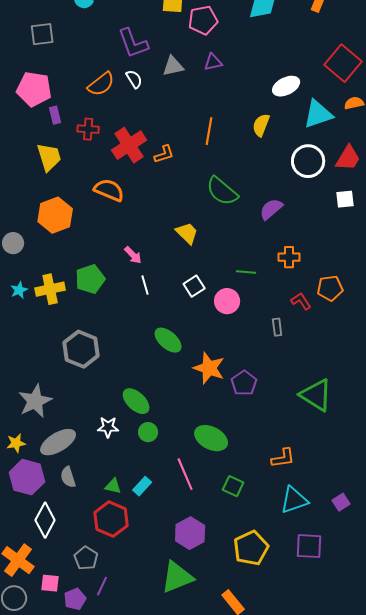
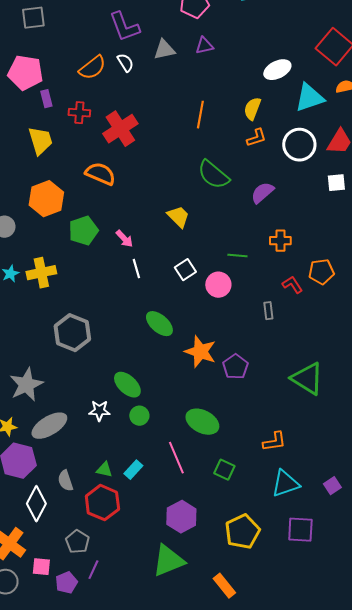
orange L-shape: (164, 154) -> (256, 138), moved
green pentagon: (90, 279) -> (83, 231), moved
gray semicircle: (68, 477) -> (65, 481), moved

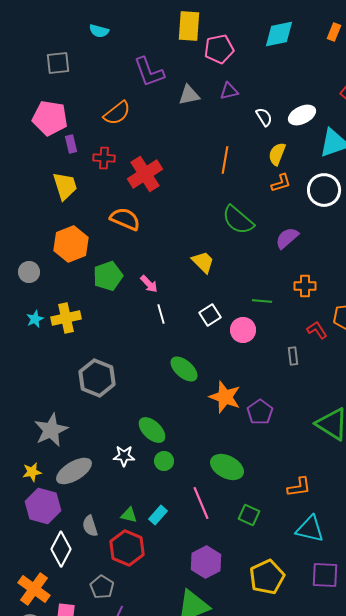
white semicircle: (125, 63) -> (264, 117), moved
cyan triangle: (285, 484) -> (310, 529), turned 32

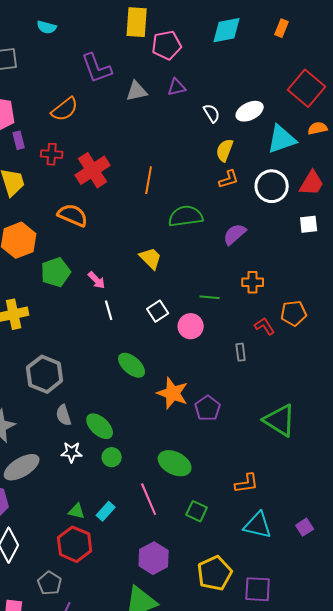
orange line: (225, 160) -> (149, 180), moved
green semicircle: (238, 220) -> (186, 216), turned 132
gray semicircle: (90, 526) -> (64, 415), moved
purple square: (325, 575) -> (258, 589), moved

